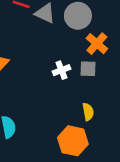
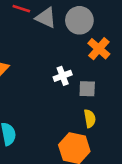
gray square: (88, 69) -> (87, 89), moved

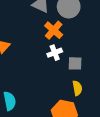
orange cross: (99, 49) -> (54, 30), moved

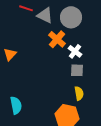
white cross: (55, 53) -> (75, 51), moved, turned -32

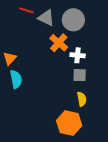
white cross: (75, 51) -> (78, 55), turned -32
cyan semicircle: (16, 105) -> (16, 79), moved

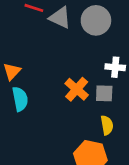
orange cross: (59, 43) -> (77, 89), moved
white cross: (78, 55) -> (115, 67), moved

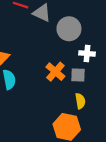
gray circle: (96, 20) -> (69, 29), moved

